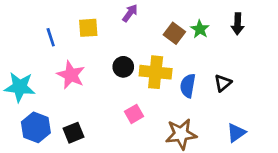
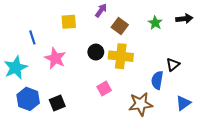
black arrow: (238, 24) -> (184, 19), turned -98
brown square: (174, 33) -> (120, 26), moved
blue line: (51, 37) -> (32, 37), moved
blue semicircle: (188, 86) -> (157, 80), moved
cyan star: (20, 87) -> (16, 68), turned -30

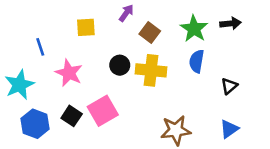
green star: (155, 23) -> (194, 29), size x1.5
black triangle: (173, 65) -> (229, 86), moved
blue semicircle: (157, 80) -> (197, 61), moved
pink square: (104, 88) -> (103, 111), moved, size x1.6
black square: (57, 103) -> (72, 116), moved, turned -35

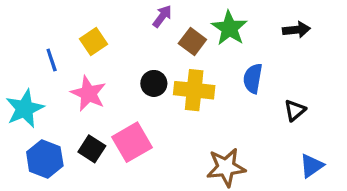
yellow square: (86, 27) -> (93, 42), moved, turned -30
green star: (194, 29) -> (229, 28), moved
blue triangle: (229, 129) -> (312, 166), moved

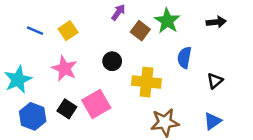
blue line: (52, 60) -> (35, 31), moved, turned -49
yellow cross: (194, 90) -> (146, 82), moved
blue triangle: (312, 166) -> (213, 121), moved

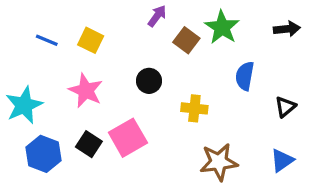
yellow square: (68, 31) -> (91, 40), turned -30
yellow cross: (146, 82) -> (194, 108), size x0.7

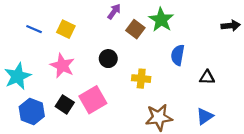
black arrow: (287, 29) -> (231, 26), moved
black triangle: (285, 107) -> (207, 77), turned 42

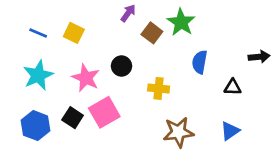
black arrow: (231, 26) -> (259, 57), moved
pink star: (62, 66) -> (86, 78), moved
cyan star: (18, 76) -> (38, 75), moved

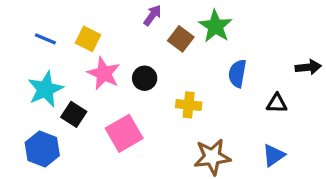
pink star: (86, 78) -> (104, 73), moved
black square: (73, 118) -> (74, 114), moved

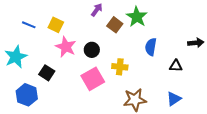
cyan star: (45, 89) -> (16, 57), moved
pink square: (124, 133) -> (93, 79), moved

